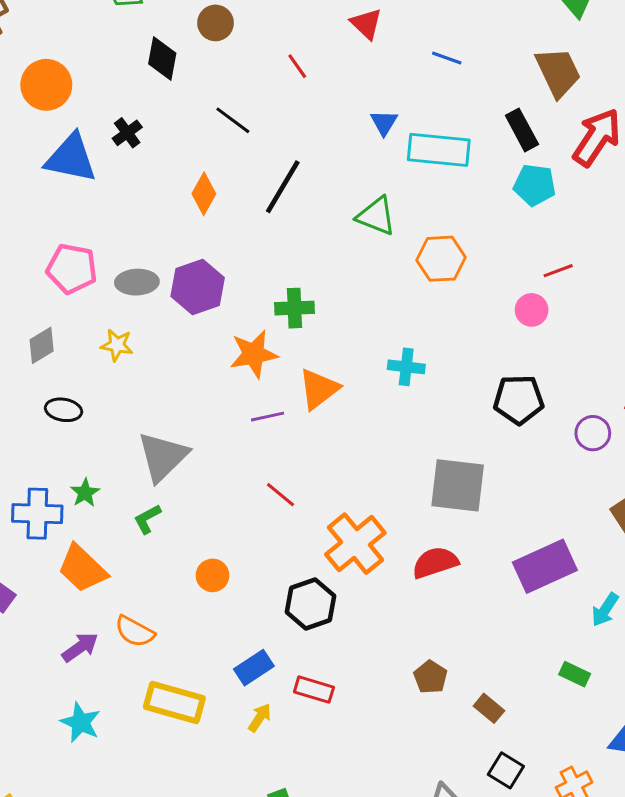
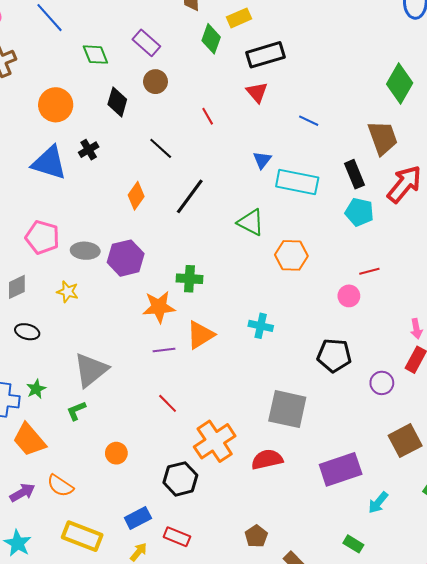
orange circle: (46, 85) -> (56, 105), moved

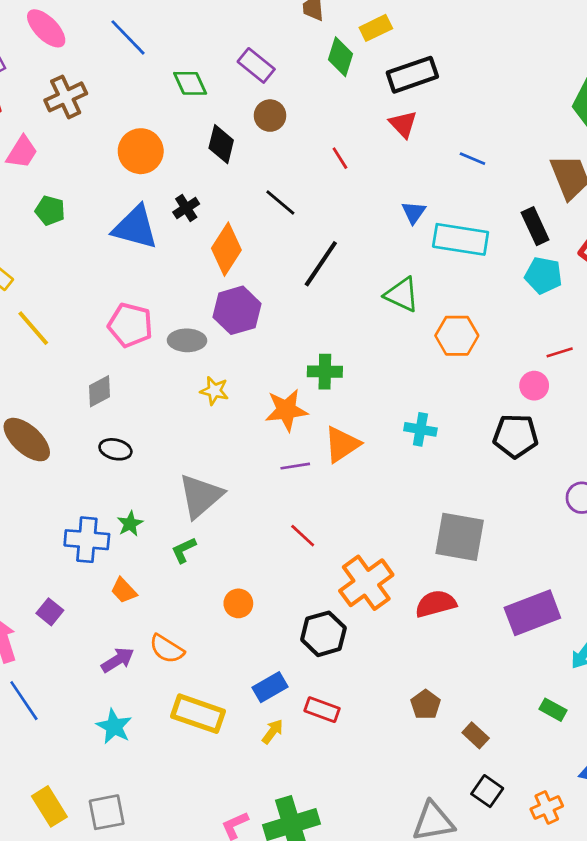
orange diamond: (136, 196) -> (226, 249), moved, size x1.4
purple hexagon: (126, 258) -> (237, 310), moved
yellow star: (68, 292) -> (214, 391), moved
black pentagon: (334, 355) -> (516, 436), moved
orange trapezoid: (29, 440) -> (124, 590), size x0.6

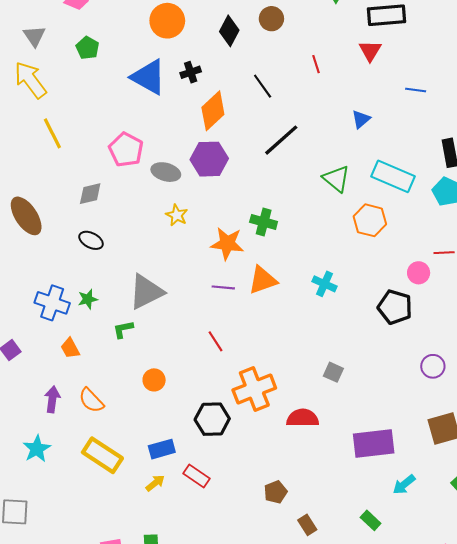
blue line: (472, 159) -> (416, 90), turned -30
cyan rectangle: (461, 239) -> (393, 176), moved
gray square: (460, 537) -> (333, 372), size x0.5
purple arrow: (118, 660) -> (52, 399), turned -65

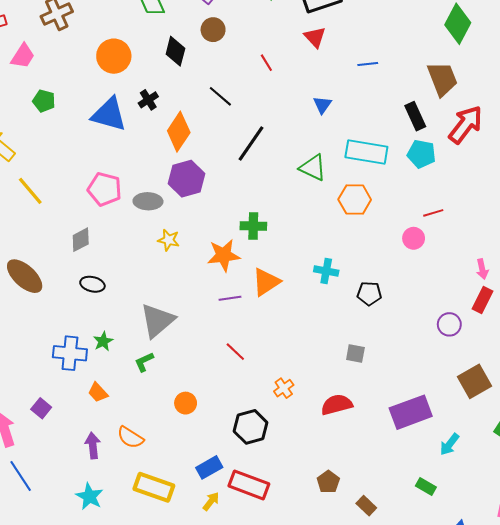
black pentagon: (395, 307) -> (369, 293), moved, size x0.7
orange cross: (254, 389) -> (284, 388), size x0.5
red rectangle: (197, 476) -> (249, 485), size x1.5

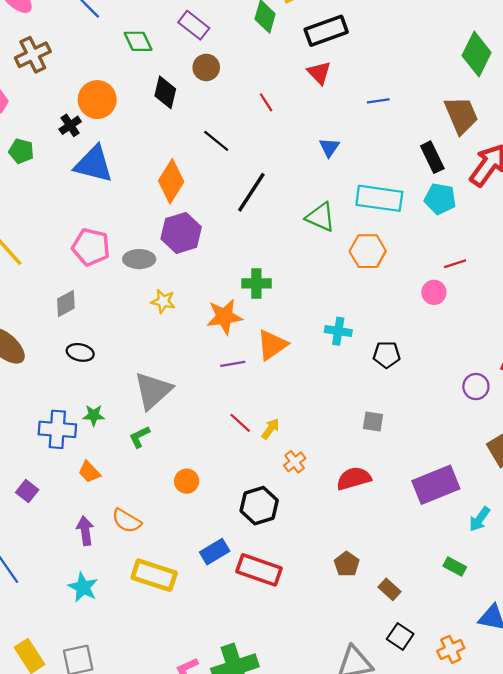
black cross: (148, 100) -> (70, 125), moved
green star: (103, 341) -> (94, 415), turned 30
yellow arrow: (211, 501) -> (271, 429), moved

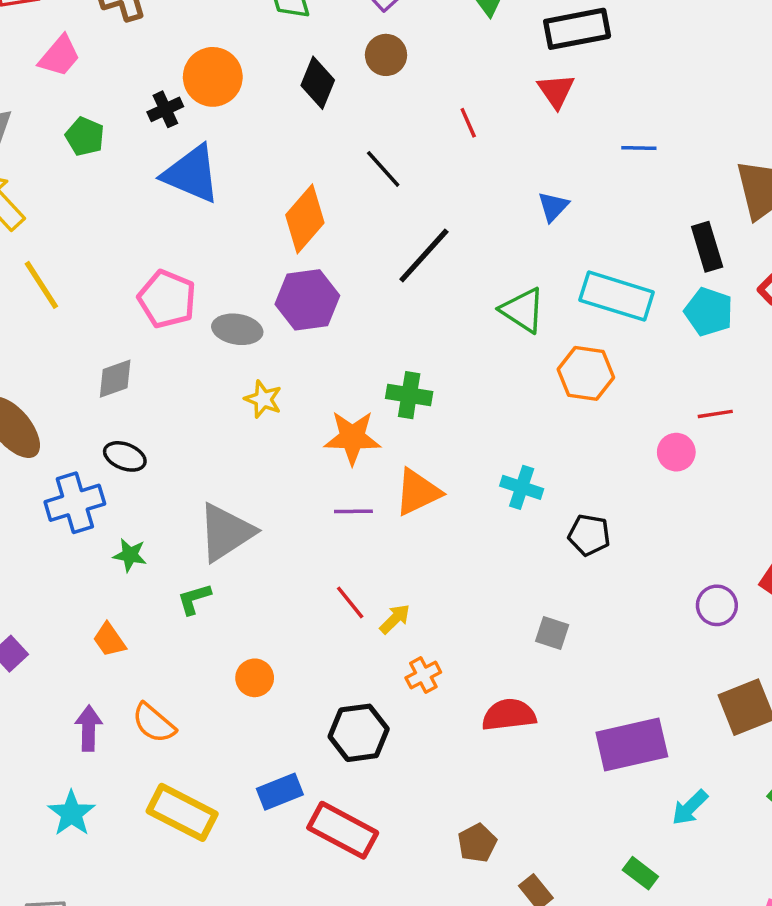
blue cross: (57, 429) -> (75, 503), moved, turned -30

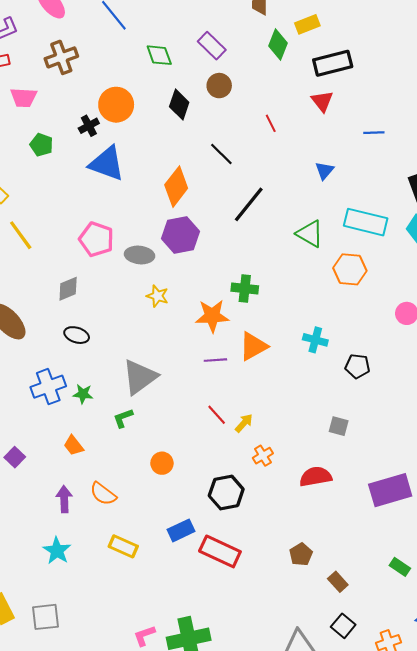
pink trapezoid: (59, 56) -> (24, 97), turned 56
blue cross: (75, 503) -> (48, 387), moved
yellow rectangle: (182, 812) -> (123, 546), size x0.7

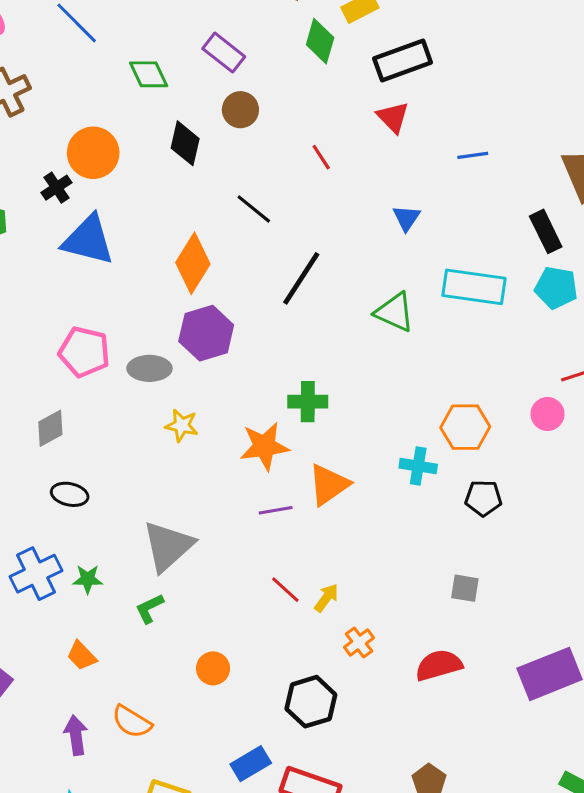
orange hexagon: (350, 269) -> (465, 427), moved

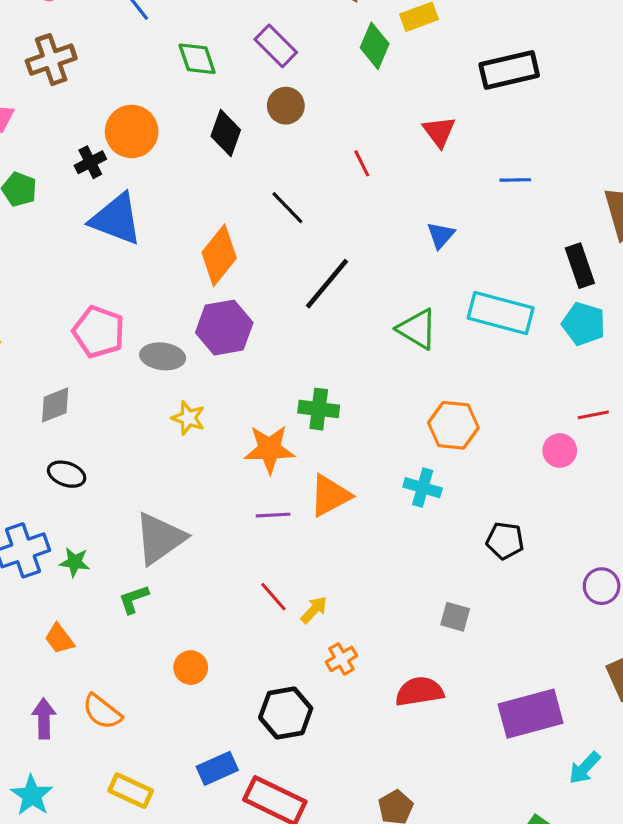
black rectangle: (403, 60) -> (509, 70), moved
orange hexagon: (465, 427) -> (453, 425), moved
black pentagon: (483, 498) -> (505, 541), moved

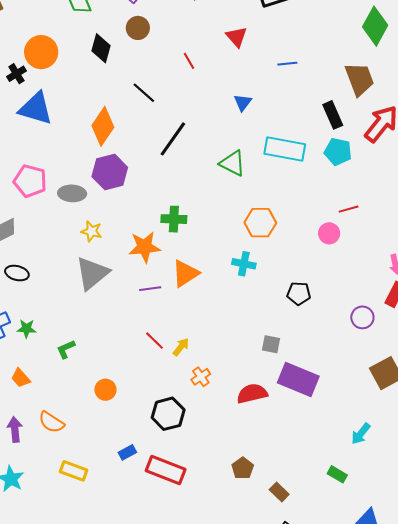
gray triangle: (160, 538) -> (92, 273), moved
purple rectangle: (530, 714) -> (298, 380), moved, turned 42
blue rectangle: (217, 768) -> (127, 452), size x0.7

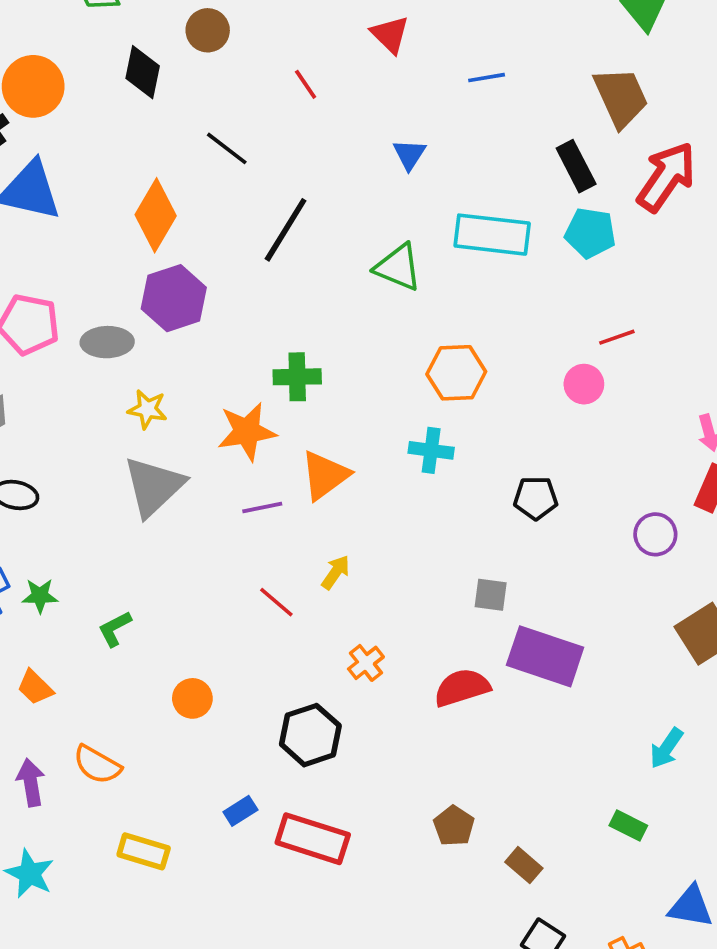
yellow arrow: (181, 347) -> (336, 572), moved

